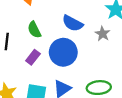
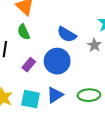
green semicircle: (34, 30) -> (24, 32), moved

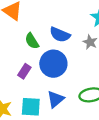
green semicircle: (24, 32) -> (32, 41), moved

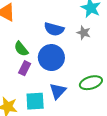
green semicircle: (32, 41) -> (21, 49), moved

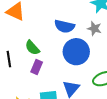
blue circle: (51, 58) -> (76, 52), moved

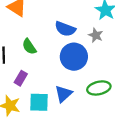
purple rectangle: (37, 67) -> (21, 78), moved

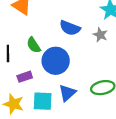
blue circle: (74, 57) -> (56, 61), moved
purple rectangle: (21, 78) -> (25, 77), turned 40

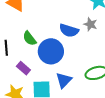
blue semicircle: (70, 28) -> (69, 30), moved
purple rectangle: (25, 77) -> (23, 68), turned 64

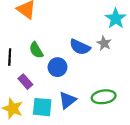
blue circle: (51, 51) -> (57, 67), size x0.7

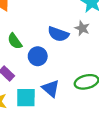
blue triangle: (67, 100) -> (51, 88), turned -36

